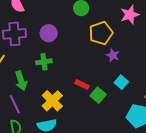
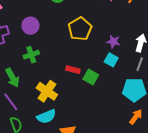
yellow pentagon: (101, 33) -> (80, 29), moved
purple star: (113, 55) -> (113, 42), moved

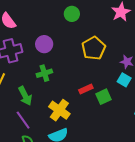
red rectangle: (73, 70) -> (86, 89), turned -40
green square: (91, 77) -> (103, 97), turned 35

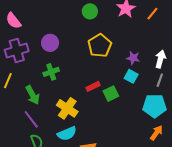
green circle: (72, 14) -> (90, 11), moved

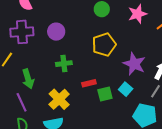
purple star: (133, 58) -> (134, 64), size x1.6
green cross: (51, 72) -> (64, 64), moved
cyan square: (131, 76) -> (126, 89), moved

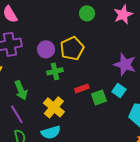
purple circle: (56, 32) -> (46, 49), moved
yellow pentagon: (104, 45) -> (72, 48), moved

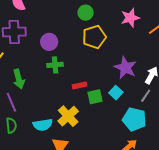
green circle: (87, 13) -> (86, 13), moved
yellow pentagon: (72, 48) -> (94, 37), moved
yellow cross: (54, 107) -> (68, 116), moved

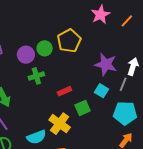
green circle: (86, 13) -> (45, 48), moved
gray line: (146, 96) -> (123, 84), moved
green square: (95, 97) -> (83, 108), moved

